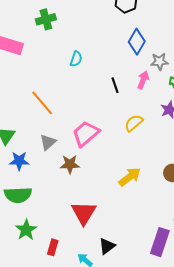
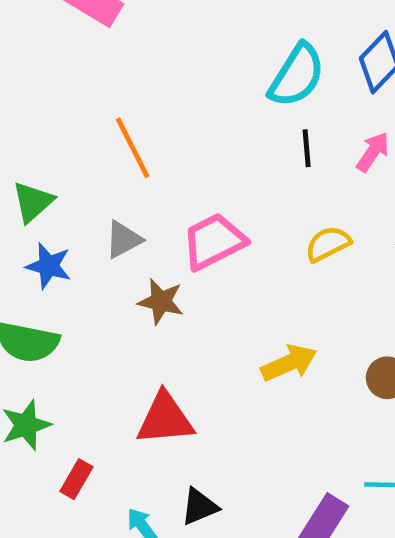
cyan semicircle: (76, 59) -> (297, 76), moved, size x1.8
red triangle: (84, 213) -> (165, 419), turned 40

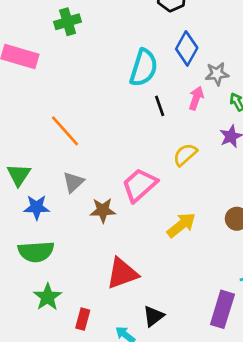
pink trapezoid: (214, 241) -> (140, 185), moved

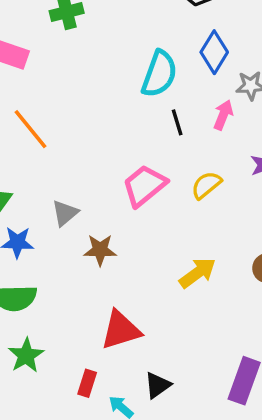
orange line: (65, 131) -> (31, 129), moved
pink trapezoid: (140, 185) -> (144, 186), moved
red rectangle: (83, 319) -> (87, 383), moved

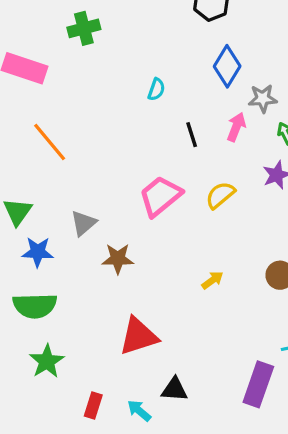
cyan semicircle: (159, 74) -> (156, 89), moved, size x0.5
yellow arrow: (198, 273) -> (212, 280), size x0.6
red rectangle: (87, 383) -> (93, 405), moved
black triangle: (158, 385) -> (174, 389), turned 40

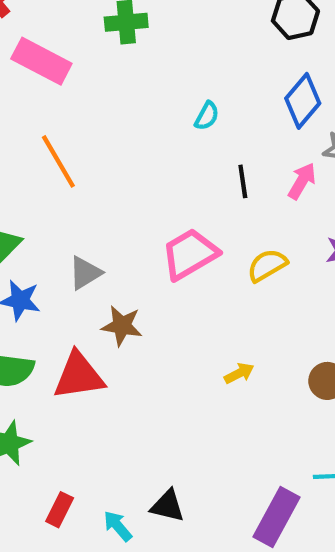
red triangle: (138, 336) -> (79, 376), moved

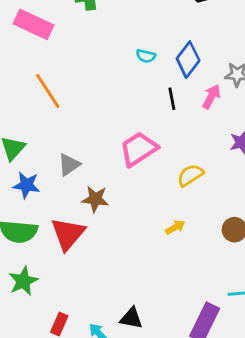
blue diamond: (303, 101) -> (188, 60), moved
cyan semicircle: (207, 116) -> (146, 56), turned 78
yellow semicircle: (267, 265) -> (190, 175), moved
red triangle: (79, 376) -> (68, 234), turned -39

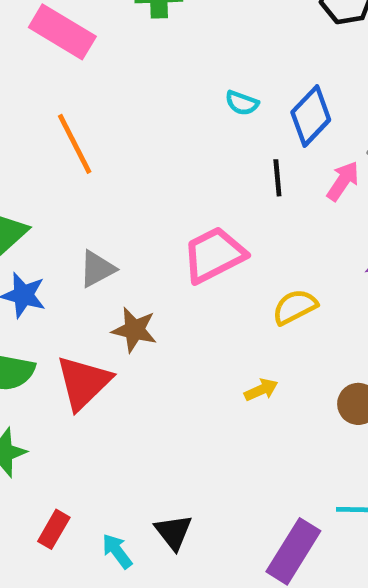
black triangle: (131, 318) -> (173, 532), turned 35

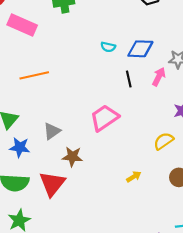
blue diamond: (311, 116) -> (140, 49), turned 56
orange line: (75, 144) -> (34, 75), turned -68
yellow semicircle: (295, 307) -> (164, 141), moved

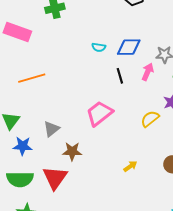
yellow semicircle: (164, 141) -> (150, 119), moved

